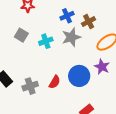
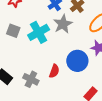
cyan cross: (46, 41) -> (39, 32), size x1.5
gray cross: (30, 86) -> (31, 79), turned -35

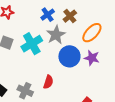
blue circle: (77, 61) -> (69, 56), moved

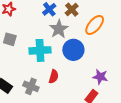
cyan cross: (32, 44) -> (40, 50), moved, turned 30
purple star: (92, 58) -> (100, 77), moved

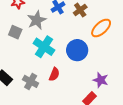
gray star: (59, 29) -> (37, 20), moved
cyan cross: (40, 50) -> (44, 47), turned 30

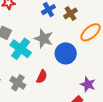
gray star: (37, 20) -> (44, 39), moved, turned -30
cyan cross: (44, 47) -> (21, 49), moved

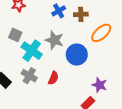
brown cross: (70, 13) -> (81, 14), turned 32
gray cross: (18, 83) -> (29, 76), moved

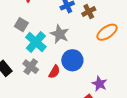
brown cross: (81, 14) -> (89, 12), turned -32
blue circle: (77, 54) -> (72, 60), moved

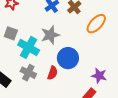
gray star: (60, 34) -> (50, 35), turned -30

